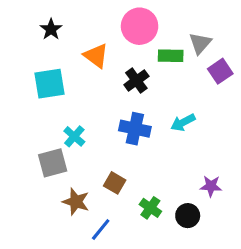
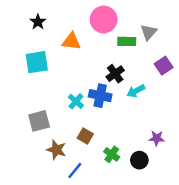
orange triangle: (96, 56) -> (71, 41), turned -30
purple square: (220, 71) -> (164, 66), moved
black cross: (136, 81) -> (115, 74), moved
cyan cross: (74, 136) -> (76, 101), moved

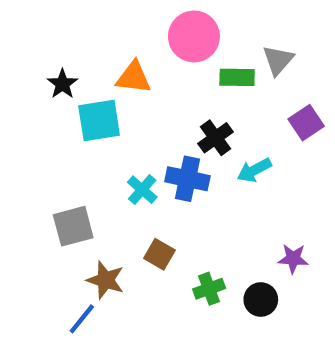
black star: (38, 22) -> (62, 84), moved
cyan square: (37, 62) -> (99, 121), moved
green cross: (112, 154) -> (209, 289), turned 35
blue line: (75, 171) -> (82, 319), moved

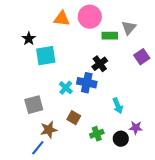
orange triangle: (134, 77) -> (62, 19), moved
cyan arrow: (254, 170) -> (118, 106), moved, turned -84
purple star: (293, 259) -> (136, 128), moved
brown star: (106, 280) -> (49, 130), turned -30

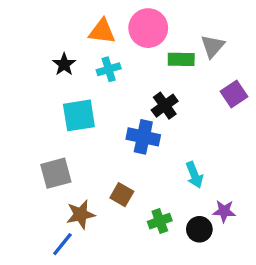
black star: (29, 39) -> (64, 64), moved
cyan square: (46, 56) -> (79, 115), moved
cyan cross: (66, 88) -> (109, 69), moved, turned 32

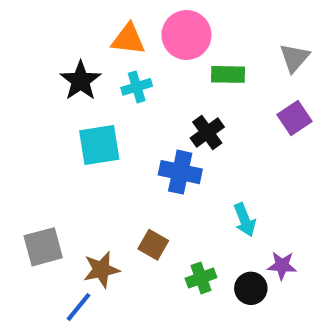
gray triangle: (213, 46) -> (294, 58), moved
black star: (64, 64) -> (81, 81), size x1.4
gray square: (56, 173) -> (43, 247), moved

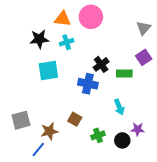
green rectangle: (228, 74) -> (124, 74), moved
black star: (81, 81) -> (39, 39), turned 30

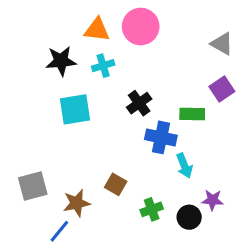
gray triangle: (144, 28) -> (222, 44), turned -42
black cross: (101, 64) -> (139, 103), moved
blue cross: (88, 84) -> (161, 137), moved

